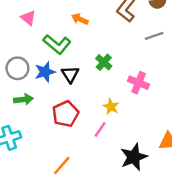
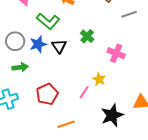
yellow star: (111, 107) -> (99, 79), moved
red pentagon: (65, 114) -> (47, 94), moved
orange line: (62, 165) -> (66, 124), moved, turned 30

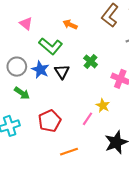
blue star: (38, 44) -> (40, 70), turned -30
green arrow: (20, 67) -> (22, 93), turned 42

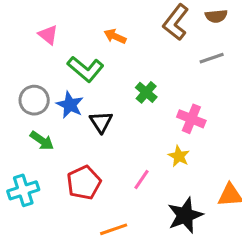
black triangle: (62, 72) -> (101, 122), moved
yellow star: (103, 105) -> (179, 156), moved

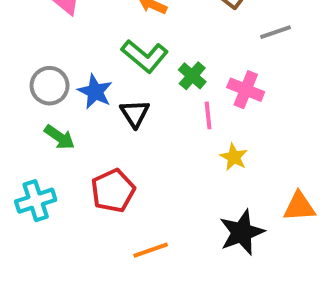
green L-shape: (85, 69) -> (145, 56), moved
pink cross: (191, 119) -> (246, 90), moved
pink line: (142, 180) -> (208, 115), moved, turned -40

